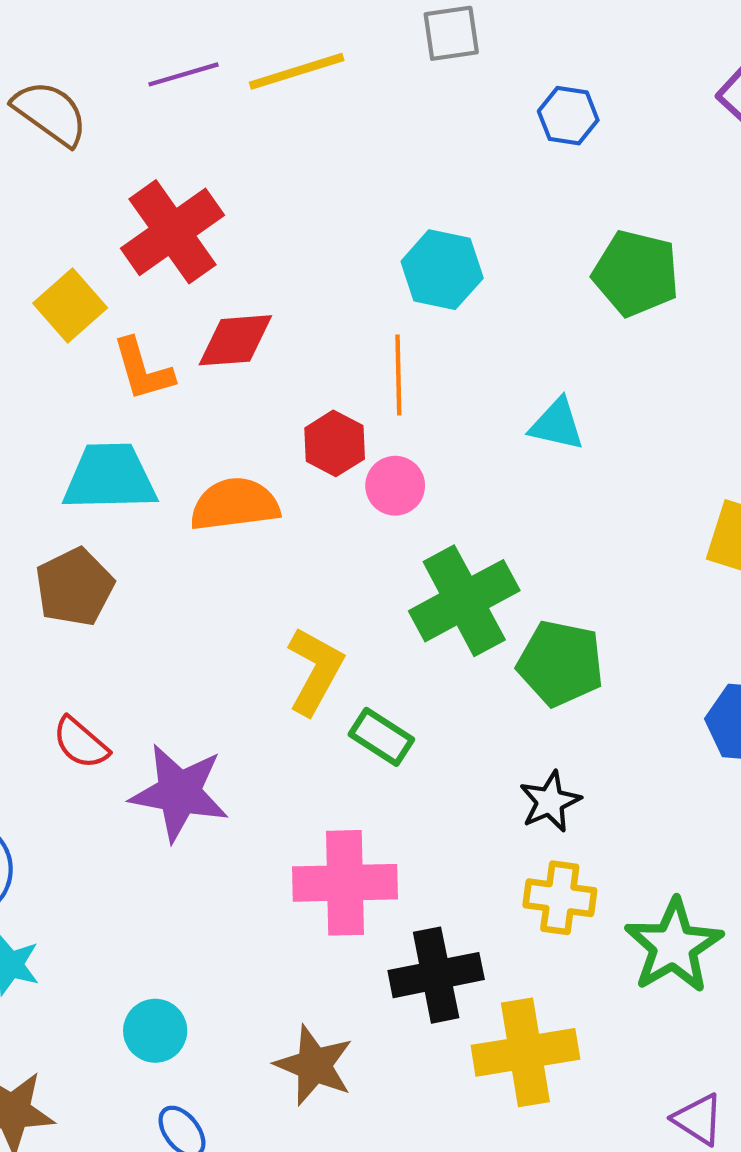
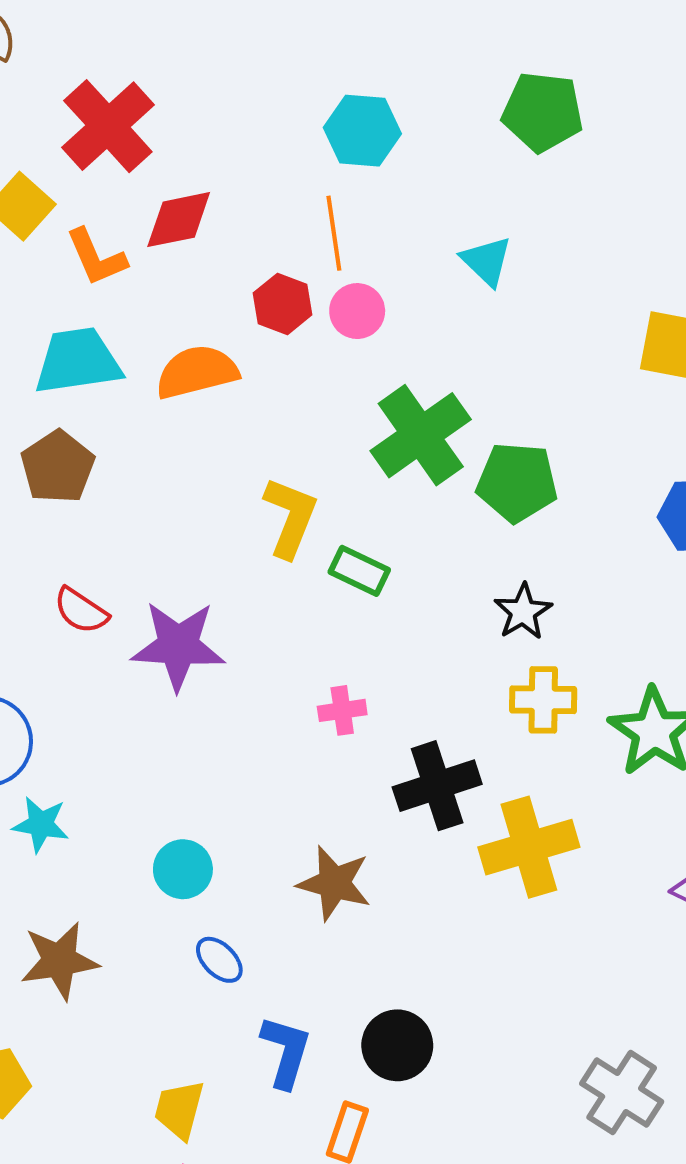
cyan triangle: (557, 424) -> (487, 261), turned 38
pink circle: (395, 486) -> (357, 311), moved
pink cross: (345, 883) -> (342, 710), size x0.5

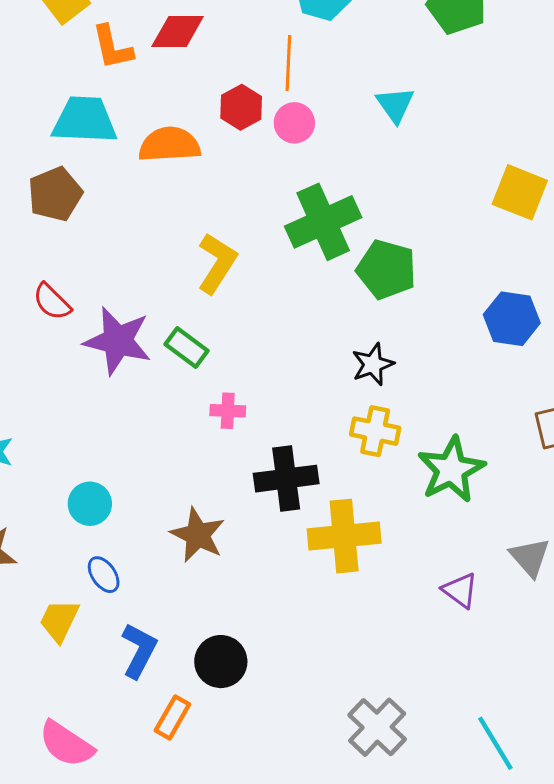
green rectangle: (359, 571) -> (187, 348), moved
yellow trapezoid: (179, 1110) -> (59, 621), moved

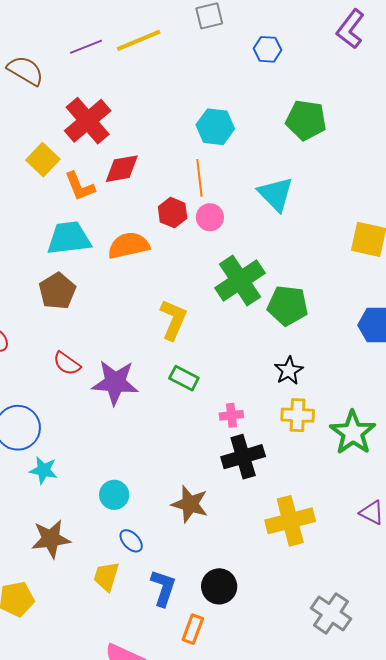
cyan triangle: (395, 105) -> (276, 194), size x1.4
green rectangle: (187, 348) -> (184, 378), moved
pink cross: (228, 411) -> (231, 415), moved
yellow cross: (344, 536) -> (290, 521), moved

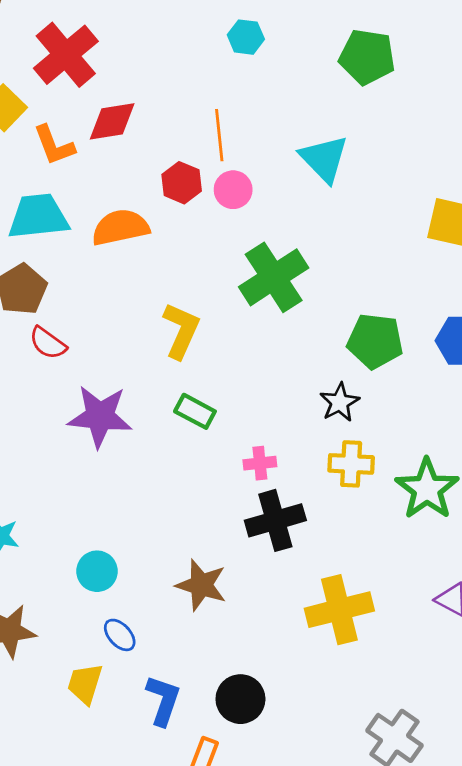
cyan hexagon: (215, 127) -> (246, 37), moved, size x0.7
green pentagon: (288, 306) -> (375, 341), moved
red semicircle: (67, 364) -> (48, 343), moved

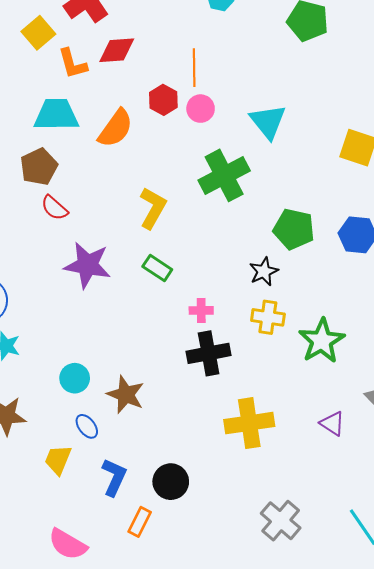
cyan triangle: (324, 159) -> (268, 122), moved
orange semicircle: (120, 227) -> (116, 128), turned 132
brown star: (201, 585) -> (126, 395), moved

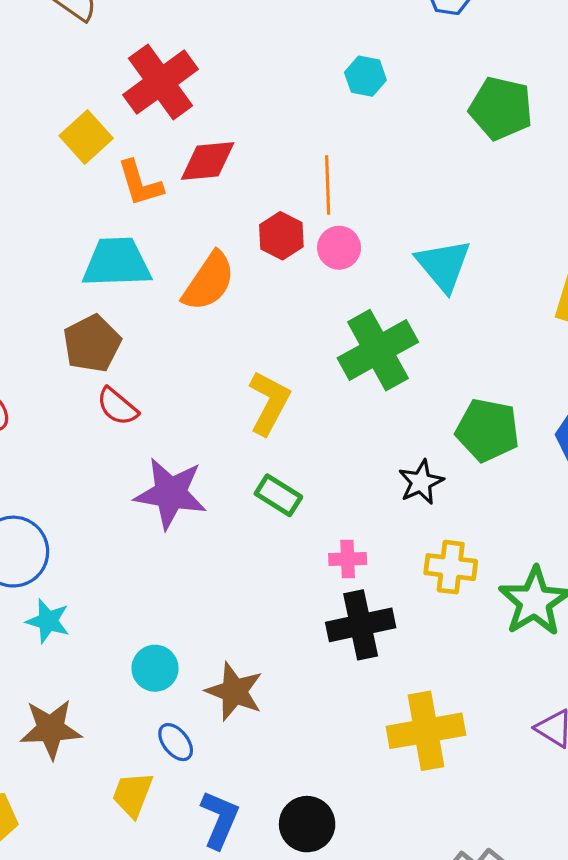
black star: (264, 271) -> (421, 482), moved

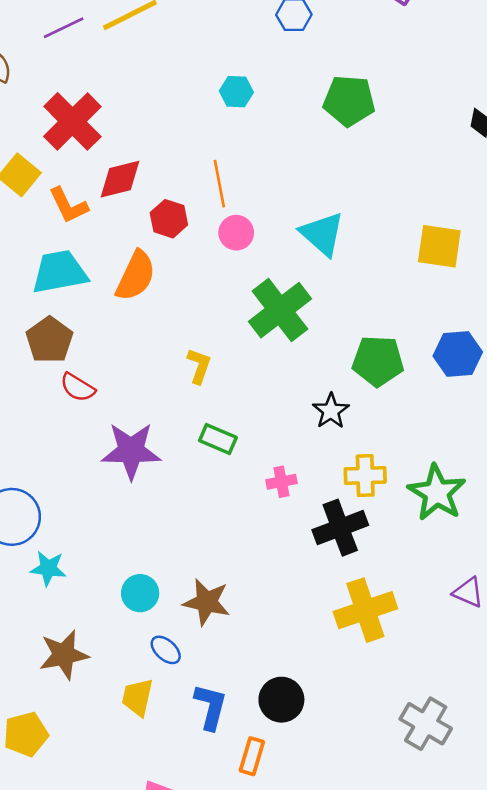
red hexagon: (281, 236) -> (169, 219), moved
yellow L-shape: (269, 403) -> (199, 366), size x0.7
black cross: (361, 625) -> (340, 528), moved

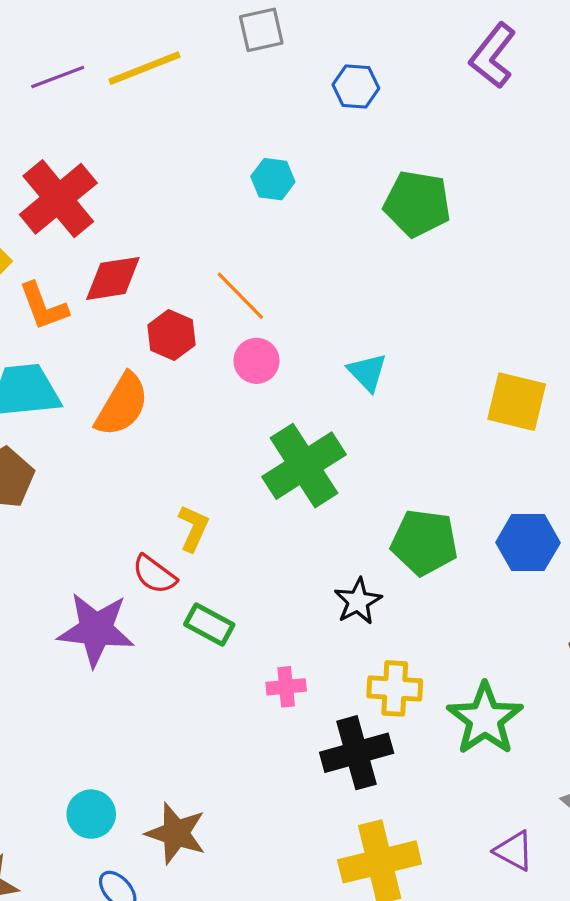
orange line: (219, 184) -> (240, 296), turned -39
cyan triangle: (322, 234) -> (367, 372), size x0.7
red semicircle: (78, 387) -> (154, 574), moved

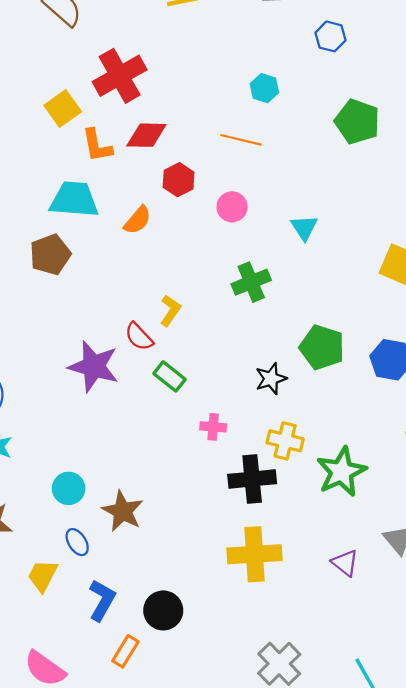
orange line: (240, 296) -> (241, 140), moved, turned -42
orange semicircle: (122, 405) -> (137, 220), size x0.7
green cross: (304, 466) -> (251, 282), size x0.7

